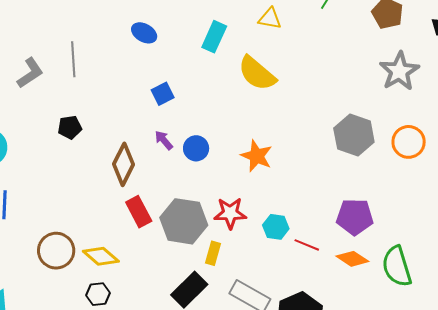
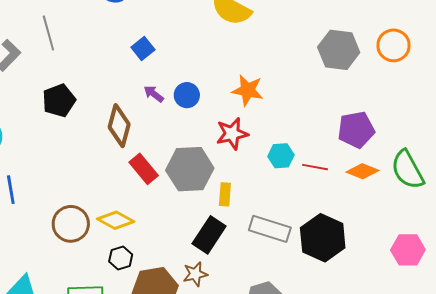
black pentagon: (70, 127) -> (59, 100), size x1.4
red star: (230, 213) -> (232, 134), moved

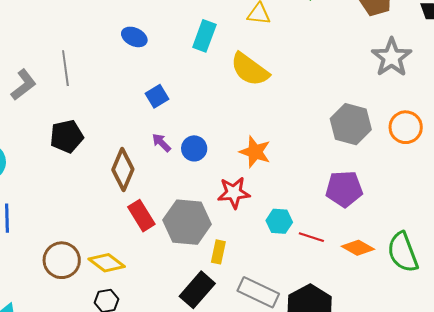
purple pentagon: (356, 130) -> (344, 189), moved

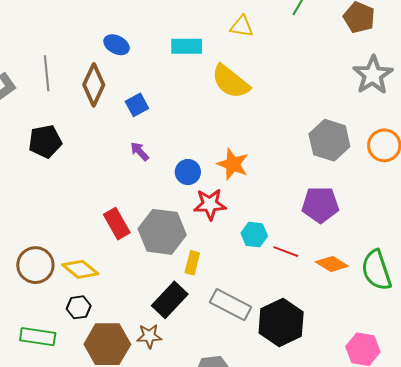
cyan rectangle: (204, 36) -> (187, 46), turned 68
blue circle: (194, 148) -> (188, 172), moved
brown diamond: (123, 170) -> (94, 85), moved

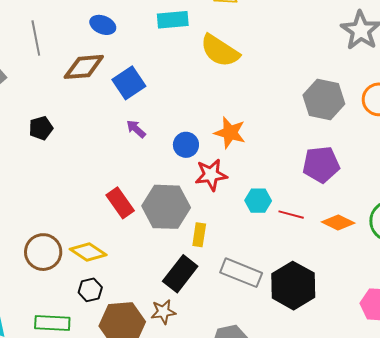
gray line: (47, 73) -> (36, 38), moved
brown diamond: (94, 85) -> (84, 67), turned 66
blue square: (137, 105) -> (129, 83), size x1.4
black pentagon: (45, 141) -> (41, 128), size x0.7

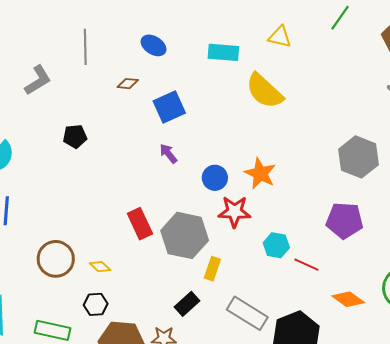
brown diamond: (84, 67) -> (128, 84), size x0.5
orange diamond: (338, 223) -> (348, 299), moved
yellow diamond: (88, 252) -> (100, 267), size x0.6
black rectangle: (180, 274) -> (187, 304), size x0.7

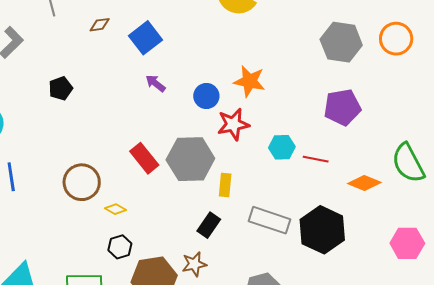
brown circle: (56, 259) -> (82, 182), moved

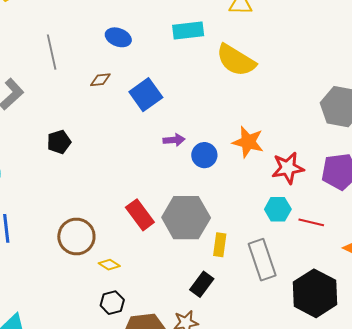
purple arrow: (155, 83) -> (174, 140), moved, turned 135
red star: (233, 124) -> (288, 168), moved
gray rectangle: (270, 220) -> (262, 260), moved, turned 51

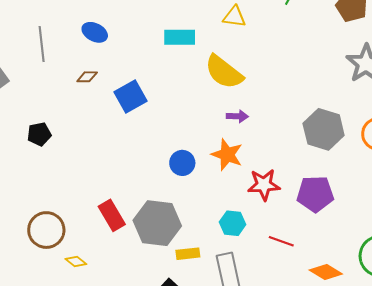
blue ellipse: (118, 37) -> (95, 32), moved
purple arrow: (174, 140) -> (237, 116), moved
cyan hexagon: (278, 209) -> (233, 223), moved
yellow rectangle: (220, 245) -> (188, 254), turned 70

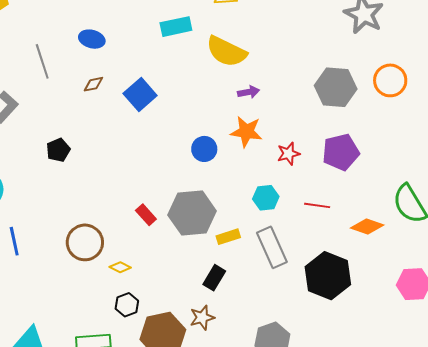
red star: (264, 185) -> (288, 154), size x0.7
red rectangle: (112, 215) -> (146, 215), size x0.7

